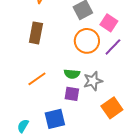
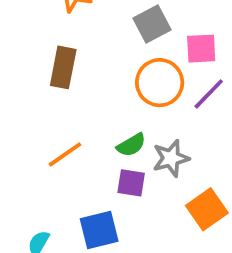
pink square: (109, 23) -> (201, 49), turned -36
green semicircle: (72, 74) -> (131, 145), turned -35

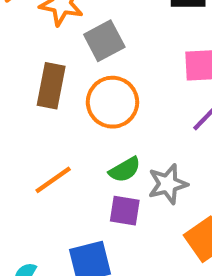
gray square: (152, 24) -> (104, 41), moved
orange circle: (160, 83) -> (112, 102), moved

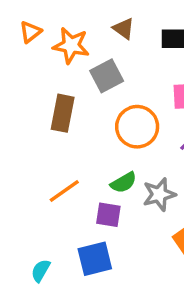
orange circle: (112, 102) -> (137, 127), moved
purple square: (125, 211) -> (108, 215), moved

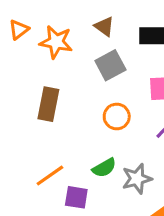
gray square: (107, 76) -> (110, 65), moved
orange circle: (137, 127) -> (117, 117), size x0.7
purple square: (108, 215) -> (76, 197), moved

